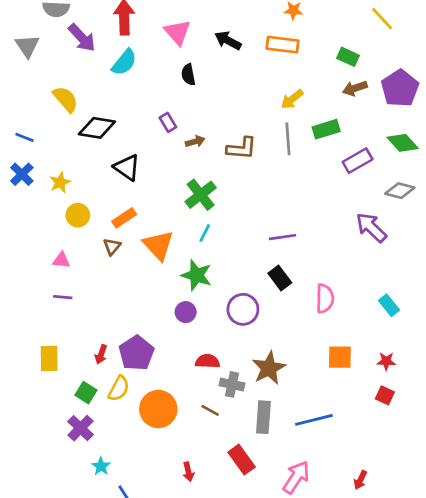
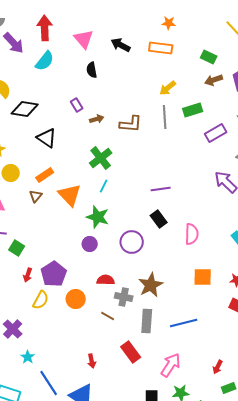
green square: (86, 393) -> (17, 248), moved
orange circle: (158, 409) -> (76, 299), moved, size x0.7

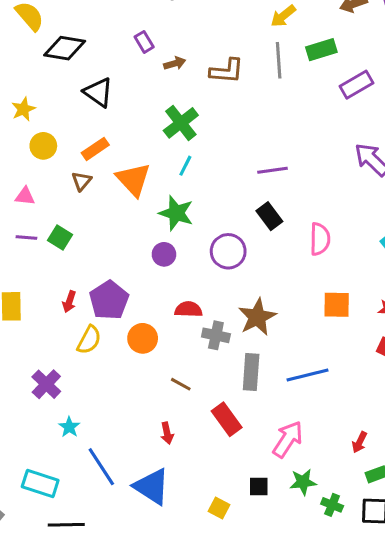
green square: (17, 248) -> (60, 238), moved
brown line: (108, 316) -> (181, 384), moved

